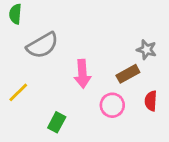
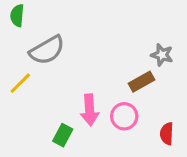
pink arrow: (82, 74) -> (90, 110), moved
yellow line: (18, 92) -> (20, 83), moved
red semicircle: (151, 101) -> (167, 134), moved

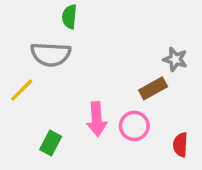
green semicircle: (17, 15) -> (69, 17), moved
gray semicircle: (47, 50) -> (51, 54), turned 33
green rectangle: (63, 135) -> (51, 143), moved

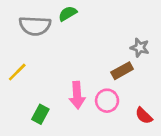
green semicircle: (69, 17) -> (68, 14), moved, turned 54
gray semicircle: (51, 54) -> (35, 26), moved
red semicircle: (180, 145) -> (144, 116), turned -48

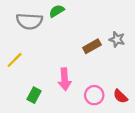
brown rectangle: (122, 71) -> (92, 46), moved
pink circle: (107, 101) -> (94, 95), moved

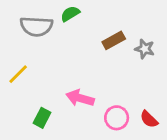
brown rectangle: (92, 46) -> (114, 40), moved
pink arrow: (65, 79) -> (80, 98), turned 110

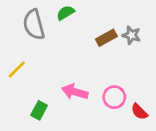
gray semicircle: (36, 26) -> (34, 25), turned 72
gray star: (145, 49) -> (131, 35), moved
pink circle: (117, 118) -> (114, 97), moved

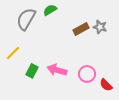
gray semicircle: (34, 25) -> (26, 19), turned 45
green rectangle: (39, 110) -> (32, 71), moved

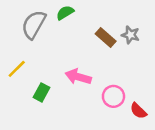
brown rectangle: (81, 29) -> (106, 38), turned 70
pink arrow: (57, 70) -> (78, 77), moved

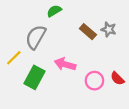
gray semicircle: (34, 24) -> (36, 37), moved
green rectangle: (42, 92) -> (35, 77), size x1.5
red semicircle: (138, 111) -> (117, 78), moved

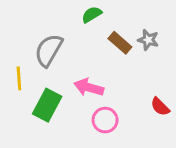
green semicircle: (54, 11) -> (92, 15), moved
yellow line: (14, 58) -> (19, 78), turned -49
pink circle: (94, 81) -> (105, 120), moved

